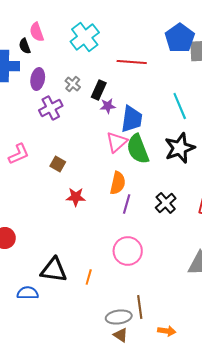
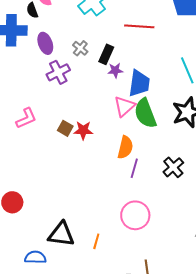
purple ellipse: (38, 79) -> (45, 43), turned -30
red star: (76, 197) -> (83, 130), moved

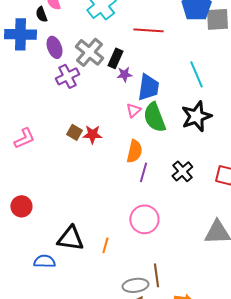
gray cross: (80, 48) -> (89, 52), size x1.8
pink triangle: (124, 106) -> (133, 110), size x0.7
pink L-shape: (26, 118) -> (24, 138), moved

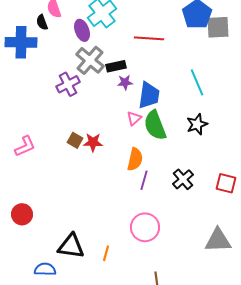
purple ellipse: (54, 47) -> (82, 30), moved
black rectangle: (115, 58) -> (116, 66), turned 54
black star: (196, 116) -> (197, 124), size x0.7

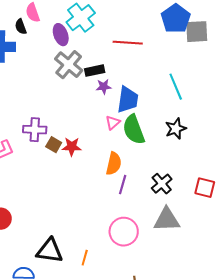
purple cross: (68, 84) -> (35, 130), moved, turned 30
gray triangle: (218, 240) -> (167, 220), moved

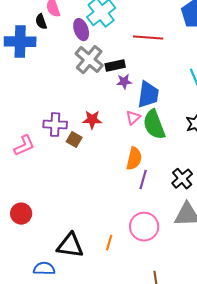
red star: (72, 147) -> (92, 120), moved
orange line: (85, 258) -> (109, 243), moved

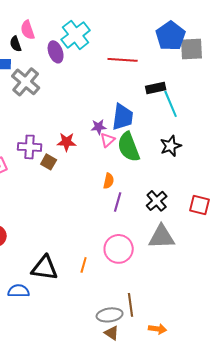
gray cross: (89, 60) -> (26, 82), moved
black rectangle: (115, 66) -> (156, 88), moved
purple star: (124, 82) -> (99, 127), moved
orange semicircle: (134, 159) -> (109, 181), size x0.7

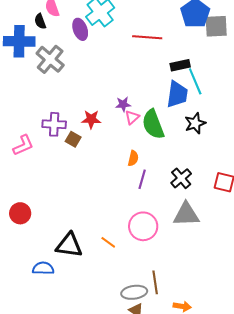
blue trapezoid: (123, 117) -> (177, 94), moved
orange line: (84, 265) -> (108, 242), turned -70

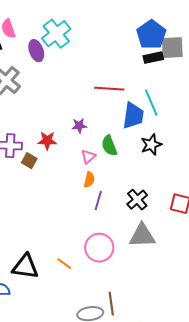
red line: (147, 37) -> (109, 89), moved
black rectangle: (180, 65) -> (153, 58), moved
pink triangle: (132, 117) -> (88, 157), moved
green semicircle: (153, 124) -> (109, 146), size x0.7

